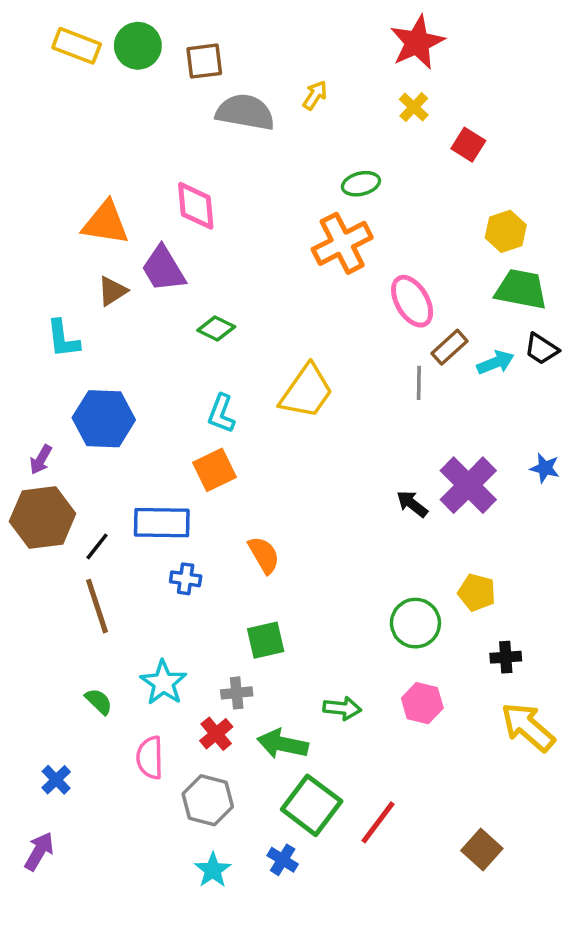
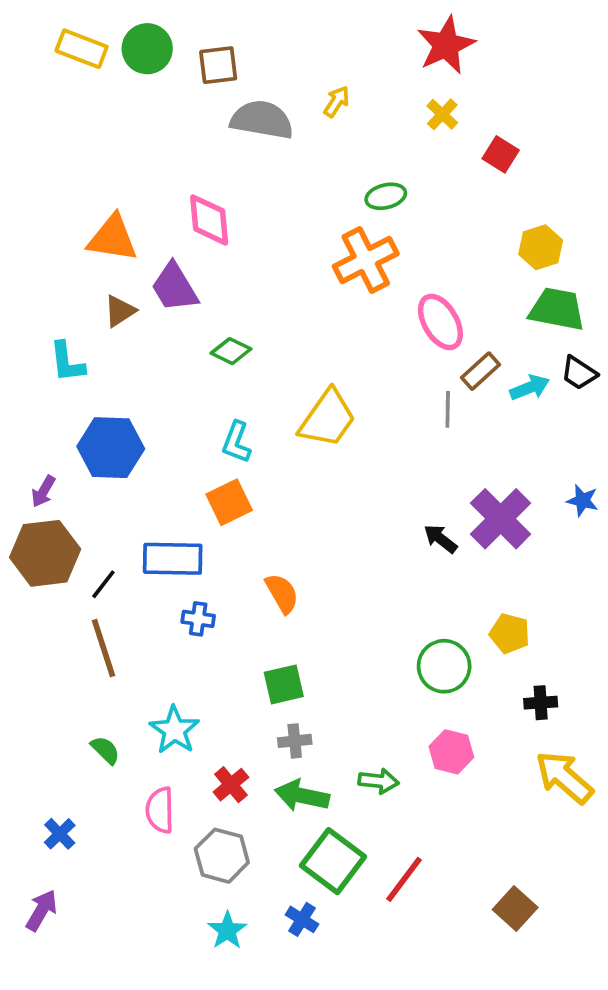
gray cross: (237, 693) -> (295, 741), moved
green arrow: (342, 708) -> (379, 781), moved

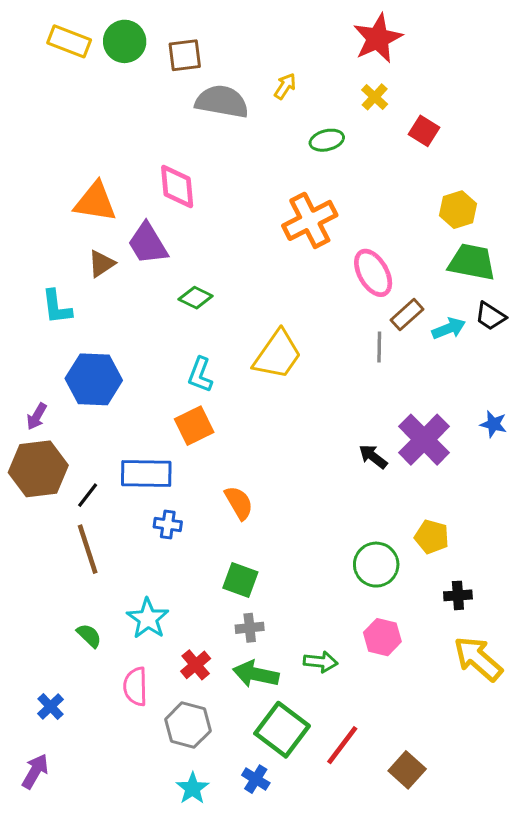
green ellipse: (386, 196) -> (327, 140), moved
green square: (284, 684) -> (240, 580), turned 33
brown square: (515, 909) -> (407, 770), moved

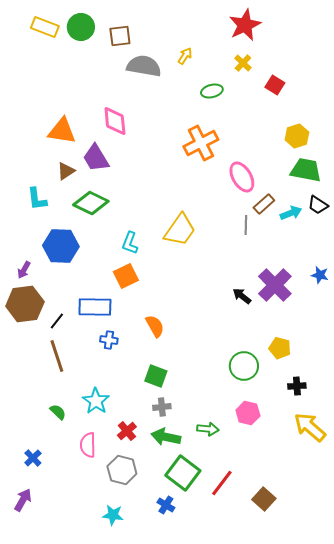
green diamond: (196, 298) -> (91, 203), moved, size x1.6
cyan star: (193, 788) -> (113, 515), moved, turned -30

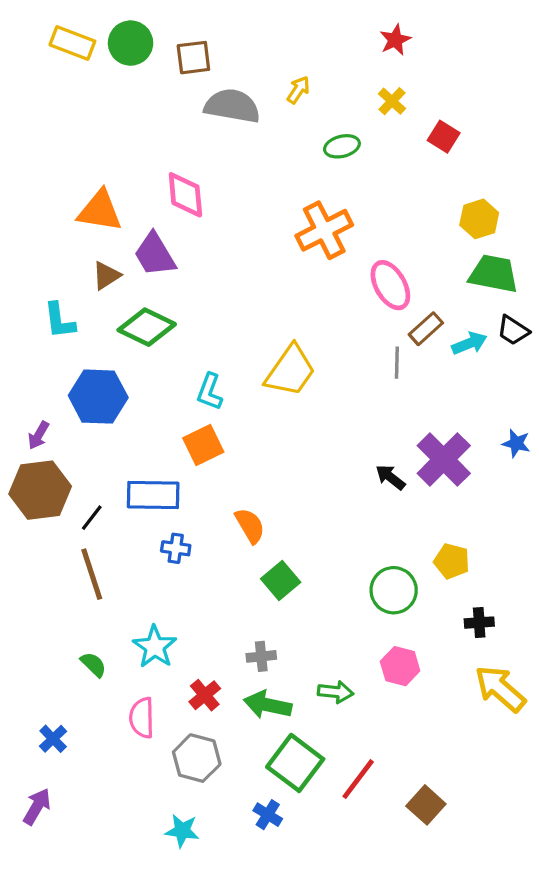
red star: (245, 25) -> (395, 40), size x0.6
green square: (156, 376) -> (281, 581), moved, turned 30

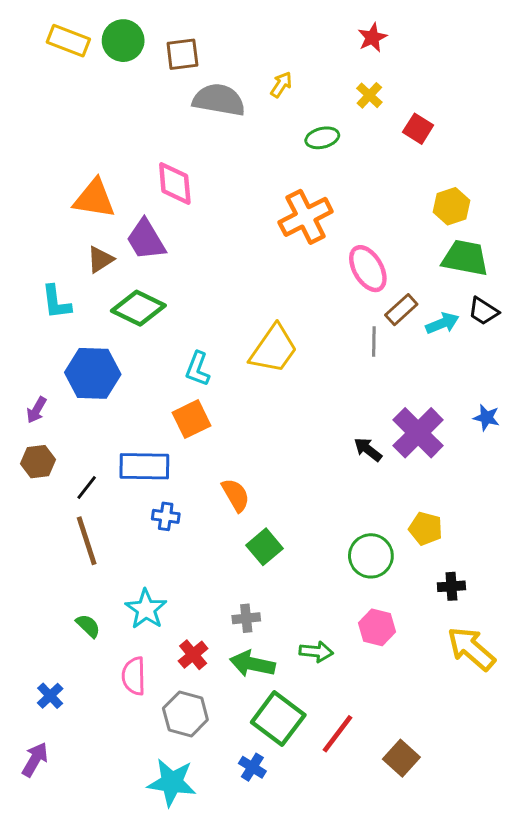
brown hexagon: (40, 490) -> (38, 462), size x0.6
cyan star: (182, 831) -> (172, 782), size x1.5

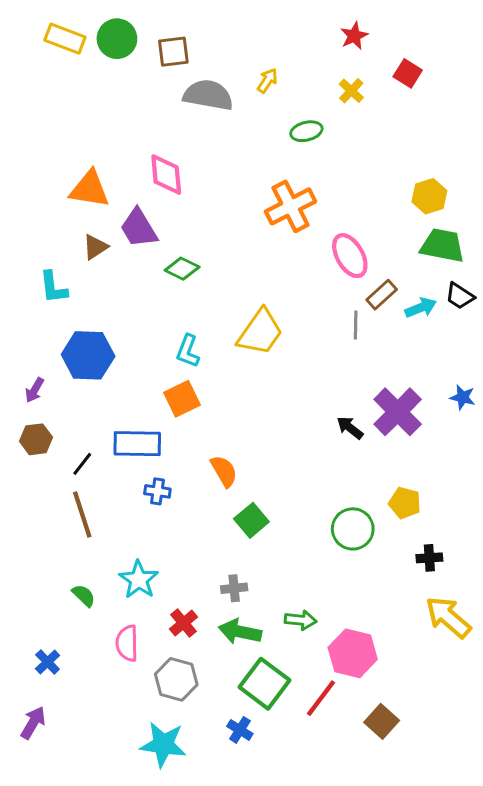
red square: (418, 129) -> (408, 73), moved
green diamond: (138, 308) -> (182, 269), moved, size x0.7
pink hexagon: (377, 627) -> (353, 653), moved, size x1.4

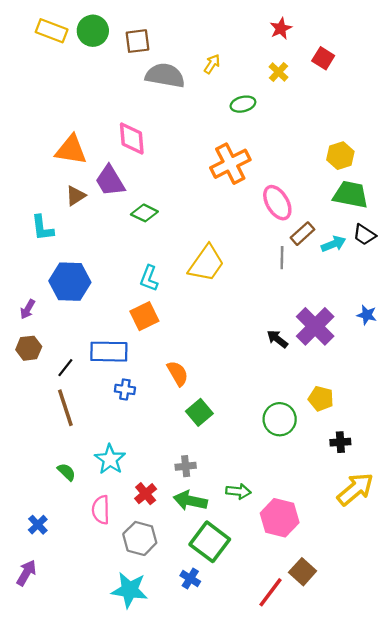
yellow arrow: (448, 617) -> (355, 489), turned 99
red line: (321, 698) -> (270, 592), moved

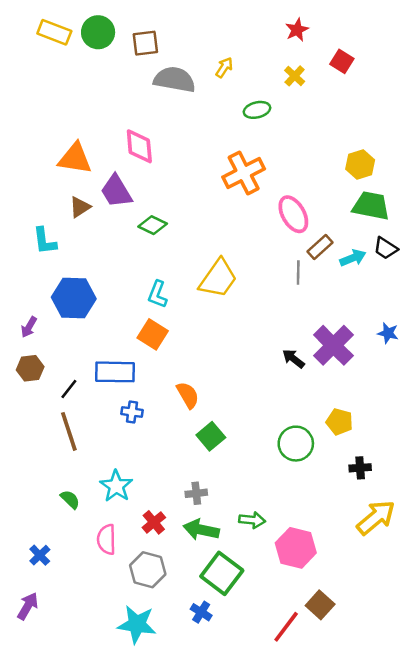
orange square: (144, 316) -> (153, 334), turned -32

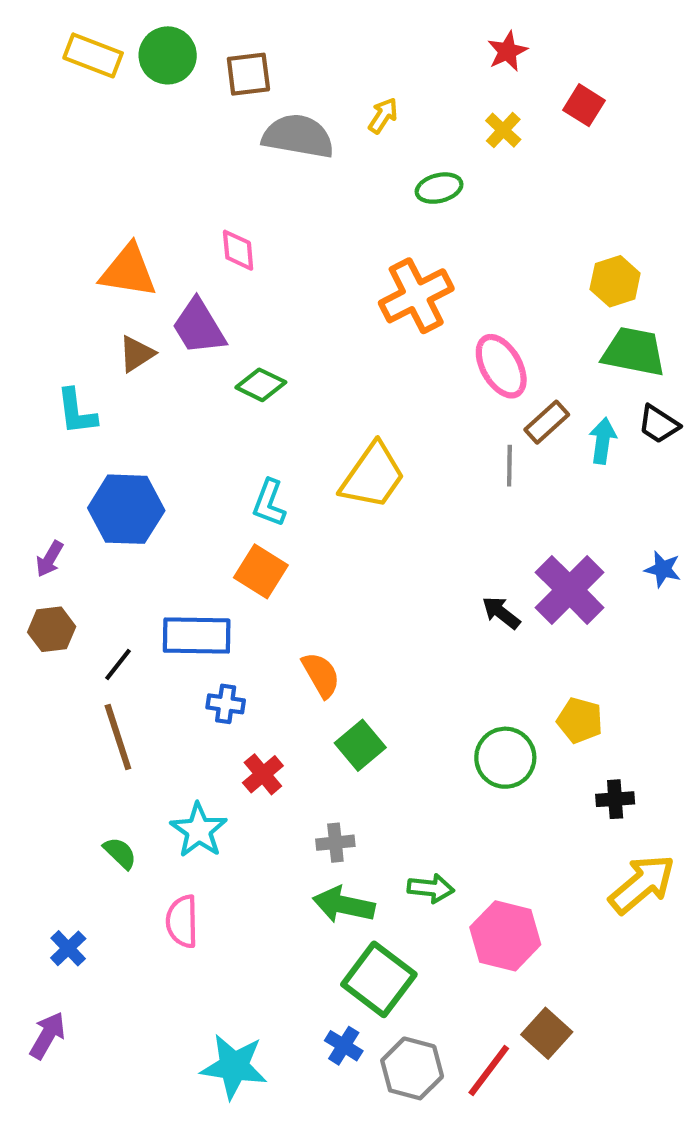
pink diamond: (139, 146) -> (238, 250), size x0.7
cyan arrow: (353, 258) -> (603, 441), turned -60
red cross: (154, 522) -> (263, 774), moved
gray hexagon: (148, 570) -> (412, 1068), moved

